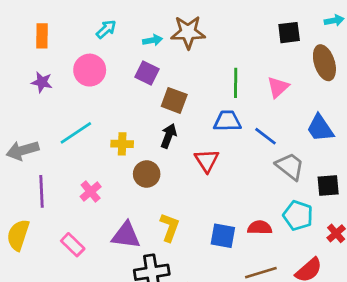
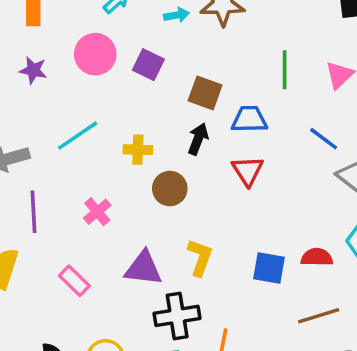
purple square: (147, 73) -> (148, 65), moved
blue trapezoid: (227, 121) -> (249, 119), moved

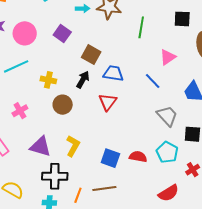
pink circle: (95, 54) -> (25, 33), moved
green line: (285, 70) -> (141, 27), moved
blue line: (324, 139) -> (153, 81), moved
brown line: (319, 316) -> (104, 189), moved

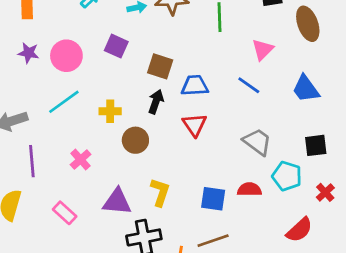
gray trapezoid: (167, 116) -> (257, 142), moved

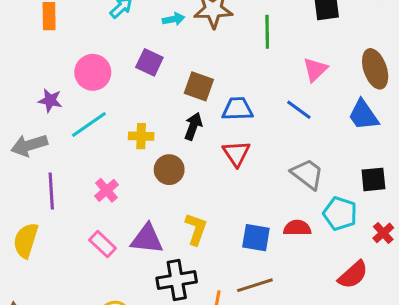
brown ellipse: (308, 24) -> (375, 69), moved
purple star: (28, 53) -> (50, 100), moved
pink rectangle: (65, 213) -> (103, 244), moved

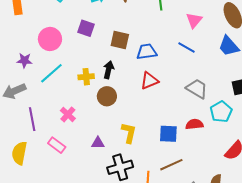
black arrow: (193, 126) -> (109, 70), moved
red triangle: (236, 153) -> (149, 81), turned 48
cyan pentagon: (340, 214) -> (221, 112), turned 30
purple triangle: (147, 239) -> (98, 143), size x0.6
pink rectangle: (103, 244) -> (57, 145), moved

